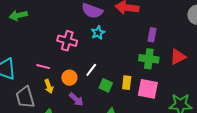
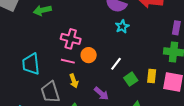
pink cross: (67, 41) -> (71, 39), moved
orange circle: (69, 78) -> (89, 55), moved
green square: (106, 85) -> (131, 79), turned 32

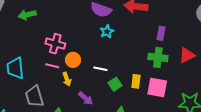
white line: (116, 64) -> (100, 69), turned 64
yellow arrow: (74, 81) -> (67, 79), moved

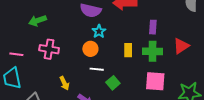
green arrow: (27, 15) -> (38, 21), moved
orange circle: (73, 60) -> (90, 49), moved
pink line: (52, 66) -> (16, 54), moved
yellow rectangle: (136, 81) -> (128, 50), moved

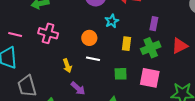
cyan star: (99, 31) -> (112, 21), moved
green cross: (153, 51) -> (151, 48), turned -30
yellow arrow: (64, 83) -> (67, 66), moved
green square: (113, 83) -> (121, 74), moved, turned 32

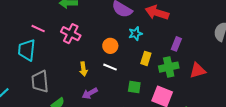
purple arrow: (78, 88) -> (90, 93), turned 98

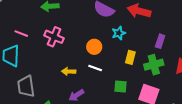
yellow arrow: (83, 69) -> (69, 71), turned 104

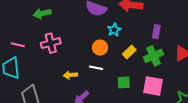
pink cross: (54, 37) -> (51, 43), turned -30
orange circle: (94, 47) -> (100, 48), moved
yellow rectangle: (130, 57) -> (129, 52), turned 40

